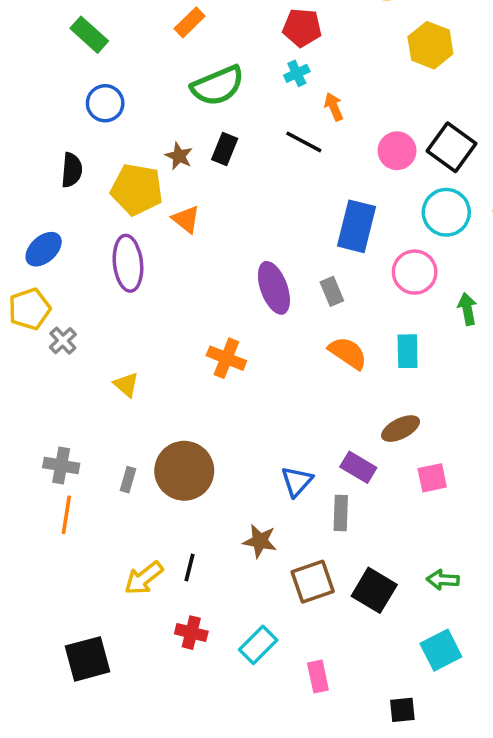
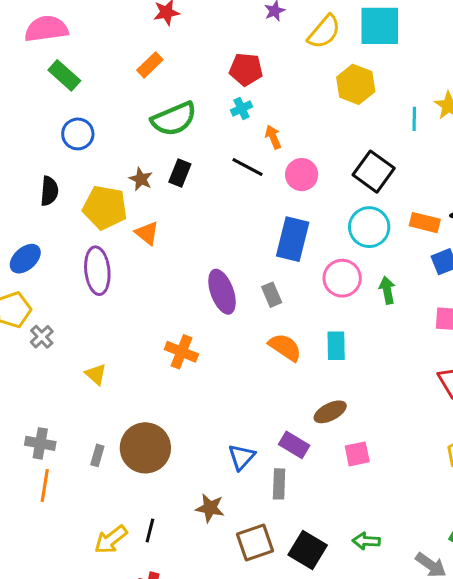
pink circle: (397, 151) -> (302, 175), moved
green arrow: (467, 309) -> (387, 290), moved

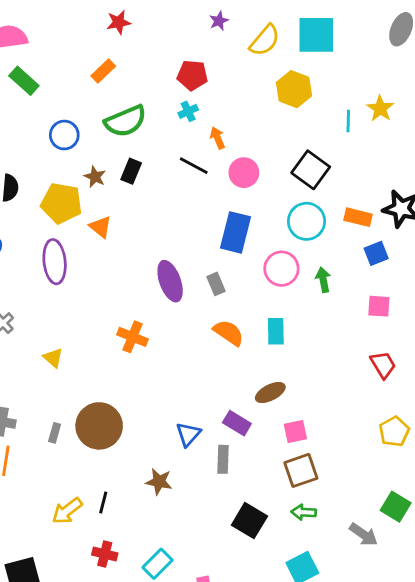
blue circle: (78, 134) -> (64, 135), moved
brown square: (255, 543) -> (301, 470), moved

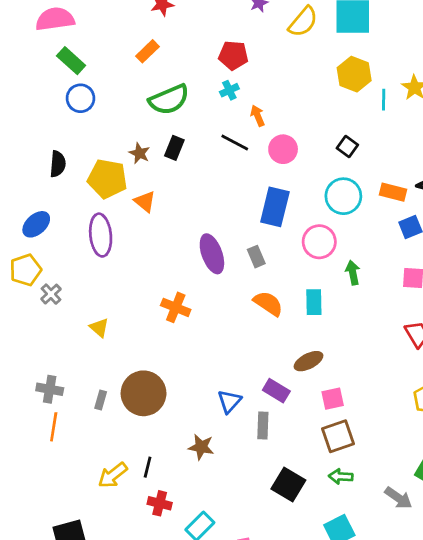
yellow hexagon: (294, 89) -> (354, 74), moved
blue circle: (64, 135) -> (80, 98), moved
black square: (311, 170) -> (347, 147), size x0.6
green arrow: (323, 280) -> (353, 273), moved
red cross: (105, 554) -> (160, 503), moved

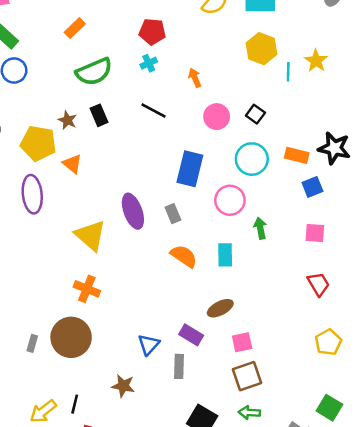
orange arrow: (258, 116) -> (195, 78), moved
black rectangle: (174, 148) -> (99, 115), turned -45
pink circle: (283, 149) -> (217, 117), moved
orange cross: (176, 307) -> (87, 289), moved
yellow triangle: (99, 328) -> (90, 235), moved, size x1.8

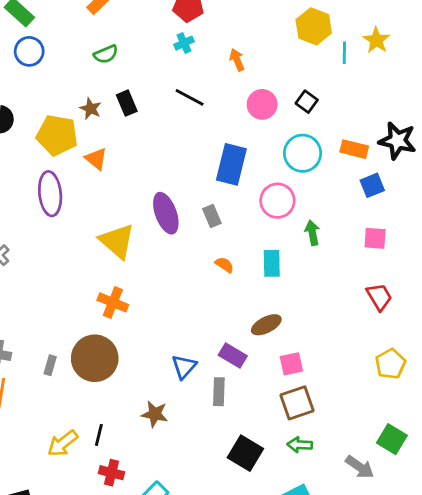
green semicircle: (94, 72) -> (106, 54), moved, size x0.6
orange semicircle: (184, 256) -> (224, 265), size x0.6

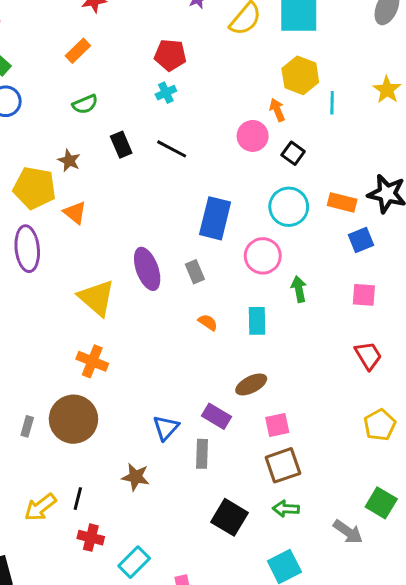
yellow star: (376, 40) -> (387, 90), moved
orange arrow: (237, 60) -> (277, 110), moved
black rectangle: (127, 103) -> (121, 145), moved
pink circle: (262, 104) -> (253, 136), moved

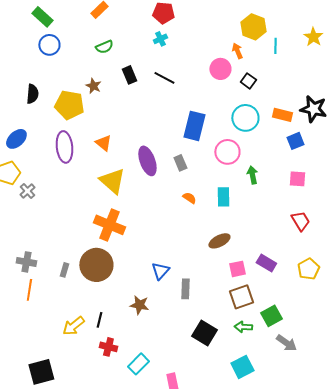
orange triangle: (75, 213) -> (103, 143), moved
orange cross: (92, 361) -> (109, 225), size x1.4
purple rectangle: (216, 416) -> (266, 263), moved
green square: (381, 503) -> (271, 316), moved, turned 30

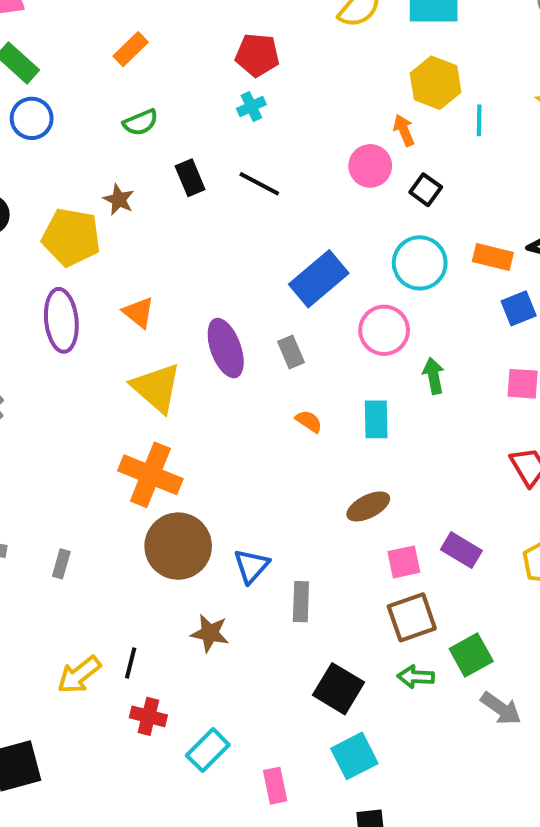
blue rectangle: (194, 126) -> (319, 279), turned 36
brown circle: (96, 265) -> (178, 546), moved
cyan square: (242, 367) -> (354, 756), moved

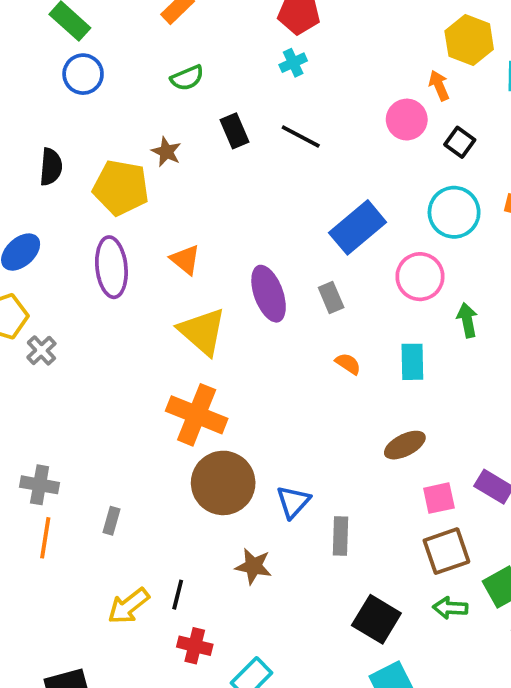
gray rectangle: (61, 564) -> (111, 521), moved

